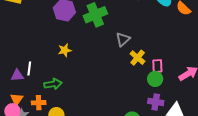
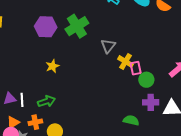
pink rectangle: (157, 66) -> (136, 68), moved
white line: (29, 69) -> (22, 100), moved
orange triangle: (17, 99) -> (13, 122), turned 32

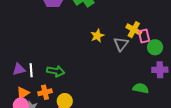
gray triangle: (108, 46) -> (121, 44), moved
yellow star: (52, 66) -> (97, 36), moved
green arrow: (46, 101) -> (56, 71), turned 30

